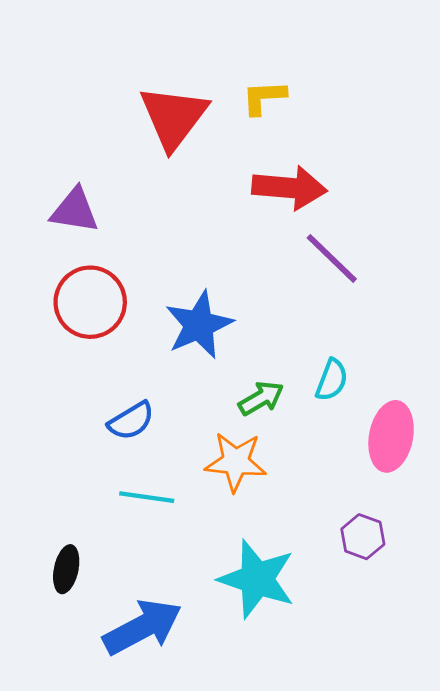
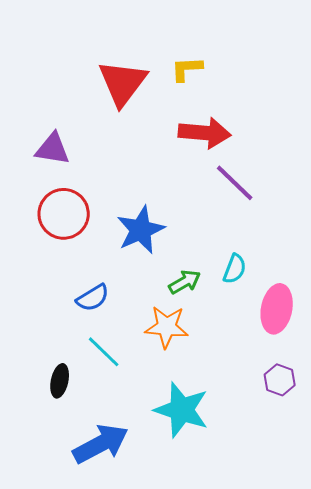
cyan line: (147, 497) -> (104, 352), turned 36
purple hexagon: (363, 537) -> (280, 380), moved
black ellipse: (66, 569) -> (60, 381), moved

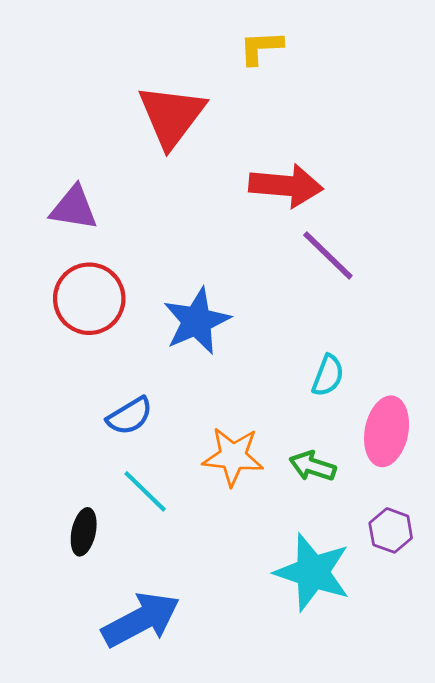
yellow L-shape: (187, 69) -> (261, 47), moved
green arrow: (185, 282) -> (313, 466), moved, turned -132
cyan star: (182, 410) -> (313, 572), moved

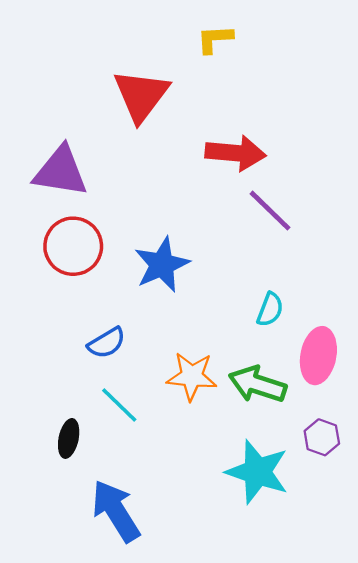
purple triangle: (74, 208) -> (61, 171), size x1.4
green arrow: (313, 466) -> (257, 384), size x1.5
blue arrow: (141, 620) -> (116, 511), turned -94

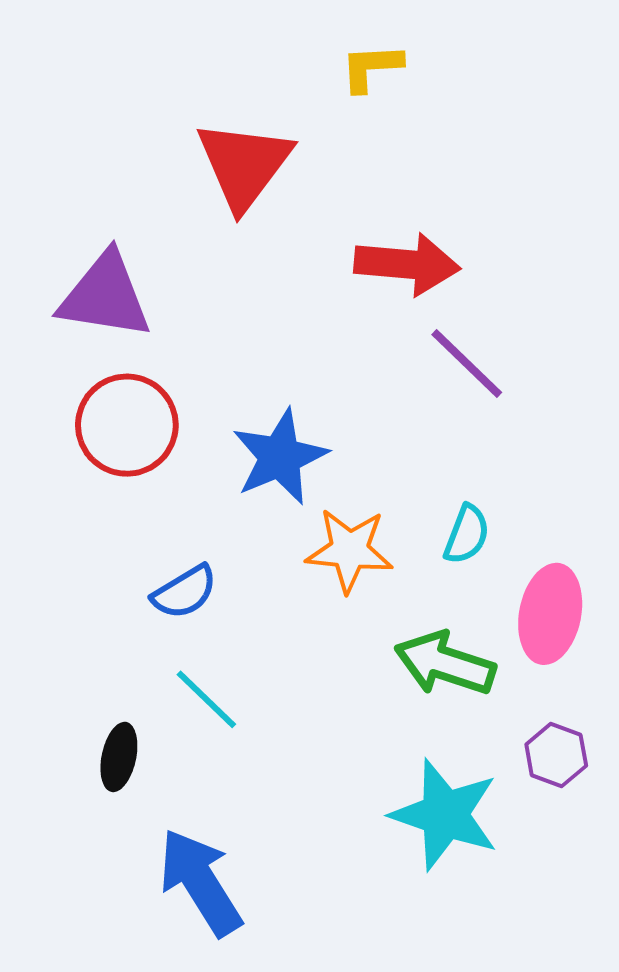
orange star: (192, 376) -> (349, 550), moved

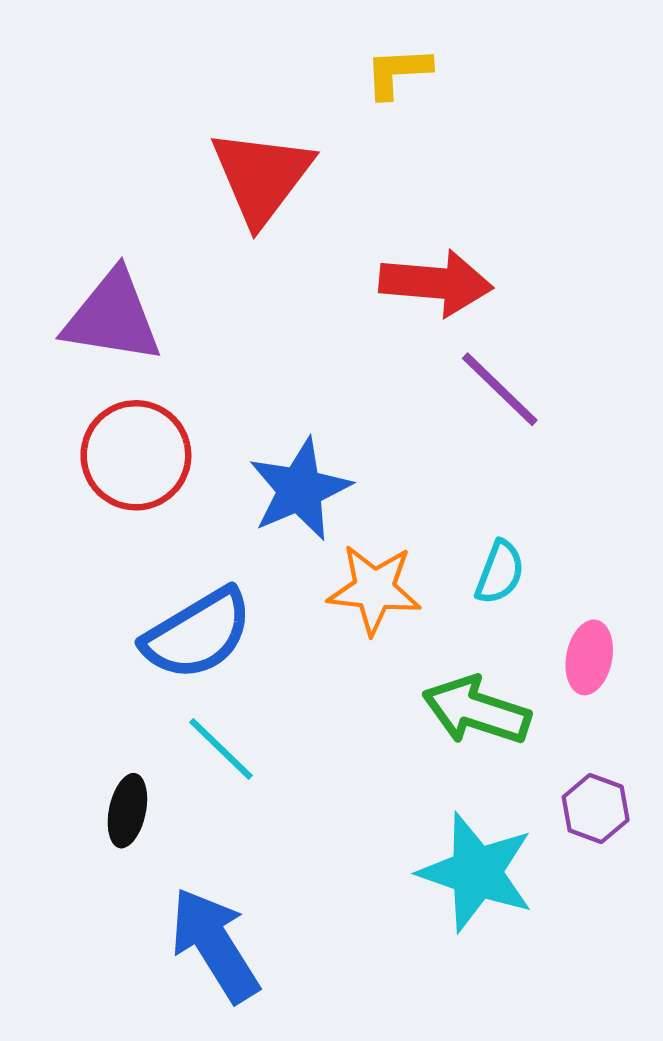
blue semicircle: (184, 592) -> (198, 634), size x1.6
pink ellipse: (550, 614) -> (589, 657), size x0.7

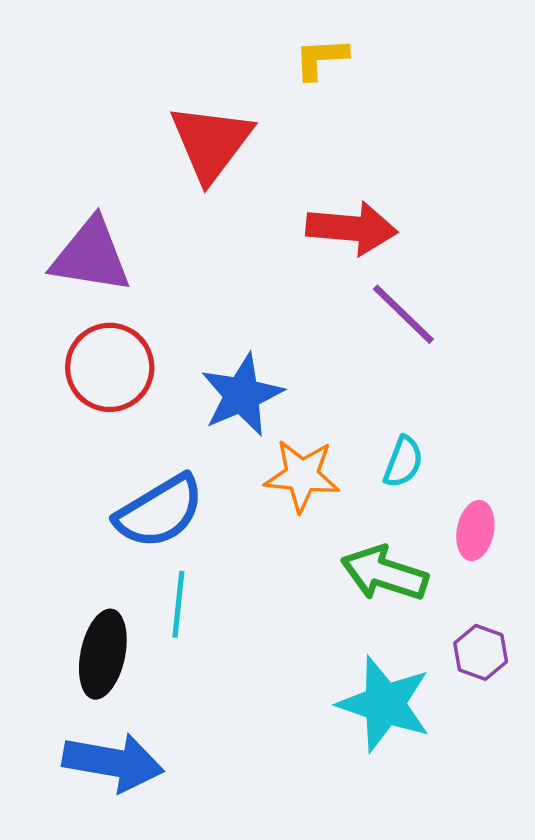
cyan line: (221, 749) -> (178, 604), turned 52
black ellipse: (127, 811) -> (103, 654), size x1.5
blue arrow: (215, 945) -> (113, 762), moved, turned 132

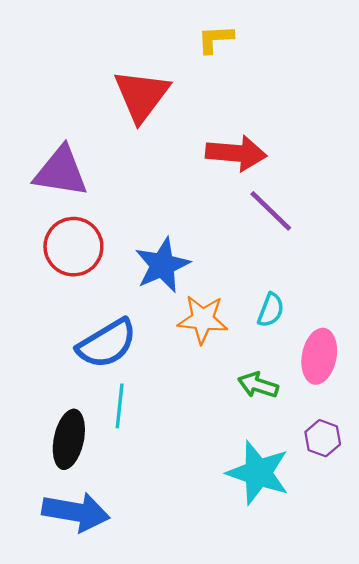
pink ellipse: (475, 530) -> (319, 356), size x1.4
green arrow: (384, 573) -> (258, 385), size x0.7

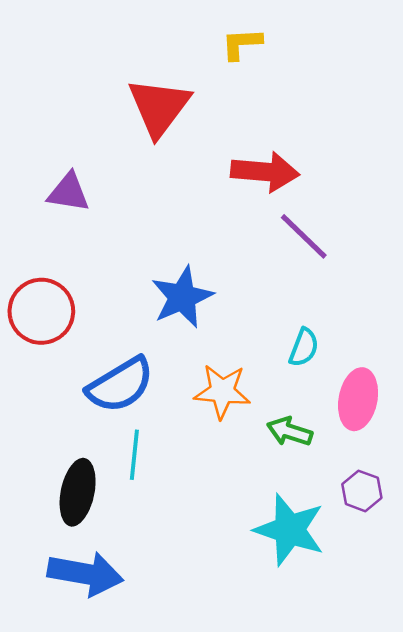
purple triangle: (61, 172) -> (69, 192), size x0.7
red circle: (73, 247) -> (41, 311), moved
orange star: (203, 319) -> (222, 391), moved

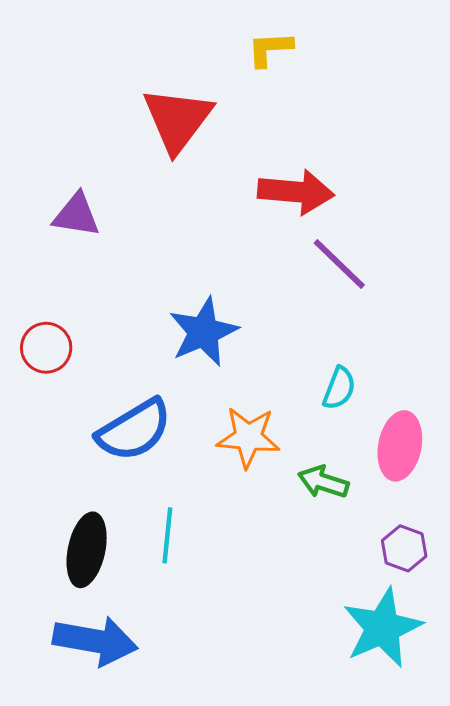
red circle: (41, 311) -> (46, 348), size x0.7
cyan line: (134, 455) -> (167, 535), moved
cyan star: (290, 530) -> (382, 628), moved, turned 30

